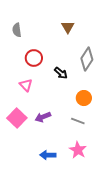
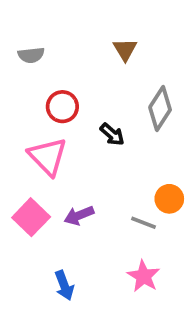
gray semicircle: (17, 30) -> (31, 55), turned -88
pink triangle: (26, 85) -> (48, 156), size x1.6
orange circle: (84, 98) -> (169, 199), moved
blue arrow: (48, 155) -> (64, 285), moved, turned -112

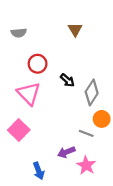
gray diamond: (160, 109) -> (92, 92), moved
purple arrow: (79, 215) -> (66, 152), moved

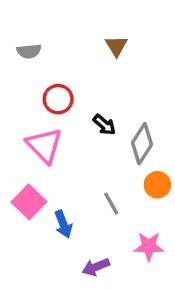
gray line: (86, 133) -> (111, 204), moved, turned 40
purple arrow: (66, 152) -> (96, 267), moved
pink star: (86, 165) -> (149, 246), moved, turned -30
blue arrow: (39, 171) -> (63, 224), moved

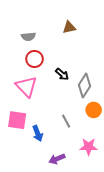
brown triangle: (116, 46) -> (69, 27), turned 48
gray semicircle: (29, 51) -> (28, 37), moved
pink square: (29, 202) -> (17, 120), turned -36

